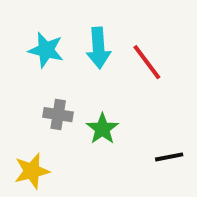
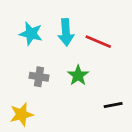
red line: (147, 62) -> (98, 42), turned -30
green star: (102, 129) -> (78, 75), moved

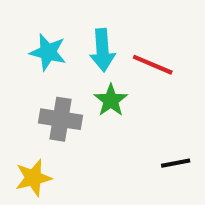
green star: (78, 75) -> (111, 100), moved
gray cross: (39, 77) -> (61, 119), size x1.4

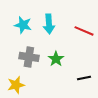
red line: (153, 65) -> (84, 31), moved
green star: (111, 100) -> (56, 59), moved

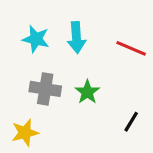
black line: (84, 78) -> (131, 122), turned -48

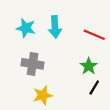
green star: (87, 92) -> (89, 66), moved
yellow star: (25, 133) -> (43, 95), moved

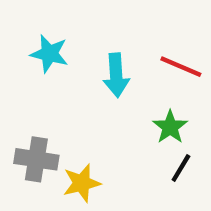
cyan arrow: (55, 27) -> (116, 75), moved
gray cross: (33, 64) -> (36, 159), moved

